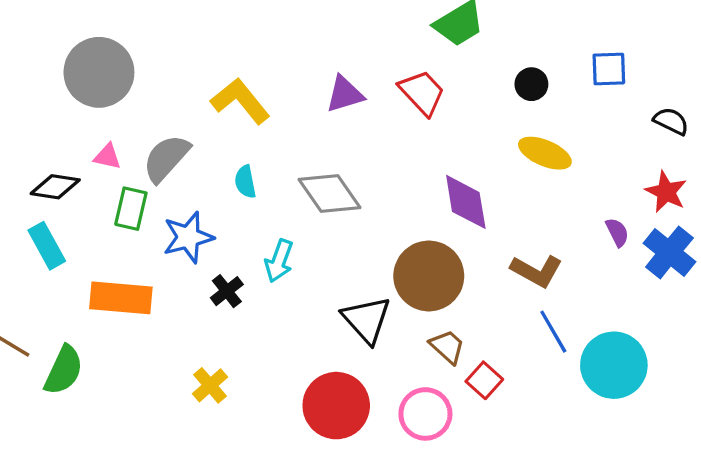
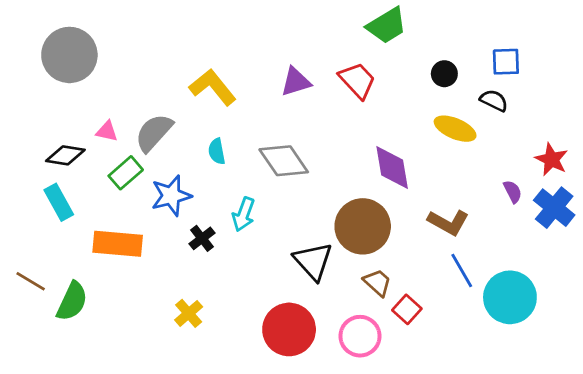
gray circle: (99, 72) -> (69, 55), moved
black semicircle: (671, 121) -> (494, 101), moved
green rectangle: (131, 209) -> (126, 173), turned 36

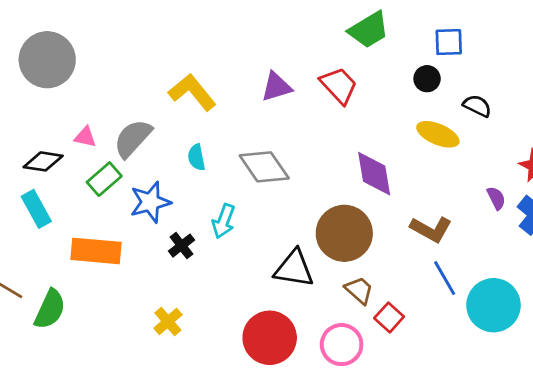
blue square: (506, 62) -> (449, 42), moved
black triangle: (313, 261) -> (294, 269), turned -39

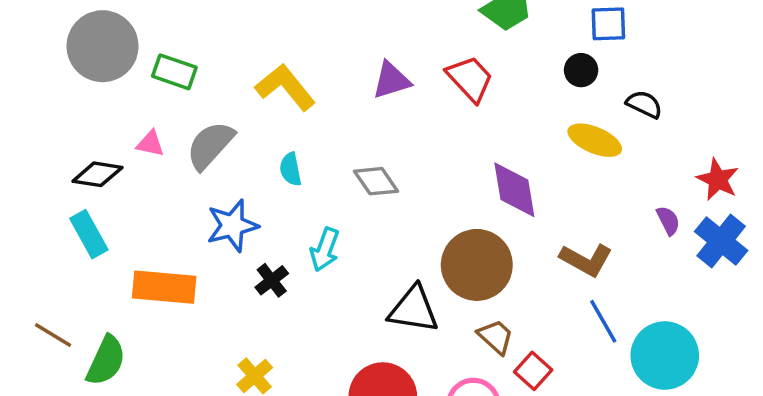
gray diamond: (264, 167) -> (376, 181), size x0.7
green rectangle: (104, 179) -> (174, 72), moved, turned 60

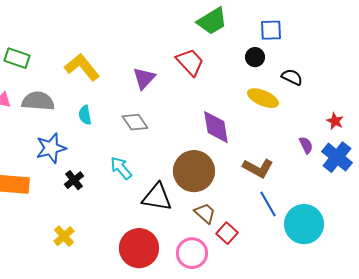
purple triangle: (391, 80) -> (144, 78), moved, turned -30
gray semicircle: (210, 145) -> (38, 101), turned 52
red star: (718, 179) -> (335, 121), size x0.7
cyan arrow: (325, 250) -> (121, 168), moved, turned 120

